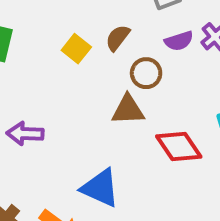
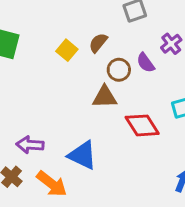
purple semicircle: (179, 41) -> (146, 63), moved, turned 70
purple arrow: (25, 134) -> (30, 145), moved

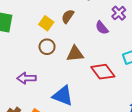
brown circle: (119, 70) -> (47, 47), moved
purple arrow: (30, 145) -> (27, 78), moved

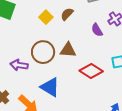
brown circle: (47, 47) -> (43, 52), moved, size x1.5
red diamond: (103, 72) -> (91, 71), turned -30

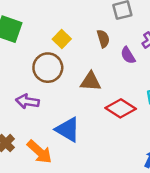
brown semicircle: (67, 14) -> (103, 39), moved, turned 120
brown circle: (43, 52) -> (48, 68), moved

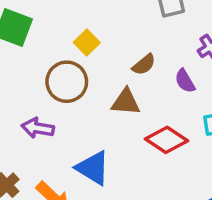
brown semicircle: (103, 39) -> (144, 64), moved, turned 66
purple semicircle: (128, 55) -> (185, 81), moved

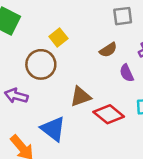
brown semicircle: (144, 64) -> (108, 50), moved
brown triangle: (126, 102) -> (80, 97), moved, turned -30

